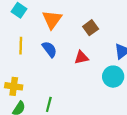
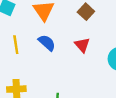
red triangle: (81, 57) -> (82, 45), turned -48

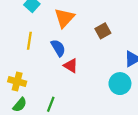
red triangle: (82, 45) -> (71, 66), moved, turned -35

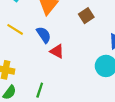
yellow line: (29, 41) -> (15, 29), turned -63

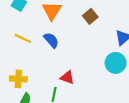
red triangle: (57, 51) -> (67, 77), moved

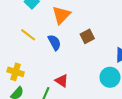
brown square: (90, 16) -> (87, 36), moved

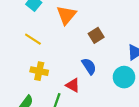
blue semicircle: (54, 42) -> (89, 66), moved
yellow cross: (16, 72) -> (39, 71), moved

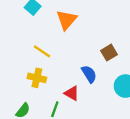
brown square: (96, 35) -> (109, 53), moved
yellow line: (33, 39) -> (42, 51), moved

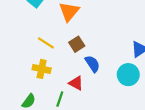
brown square: (109, 53) -> (77, 44), moved

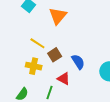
brown square: (77, 44) -> (55, 55), moved

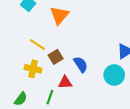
red triangle: (64, 79) -> (65, 82), turned -32

